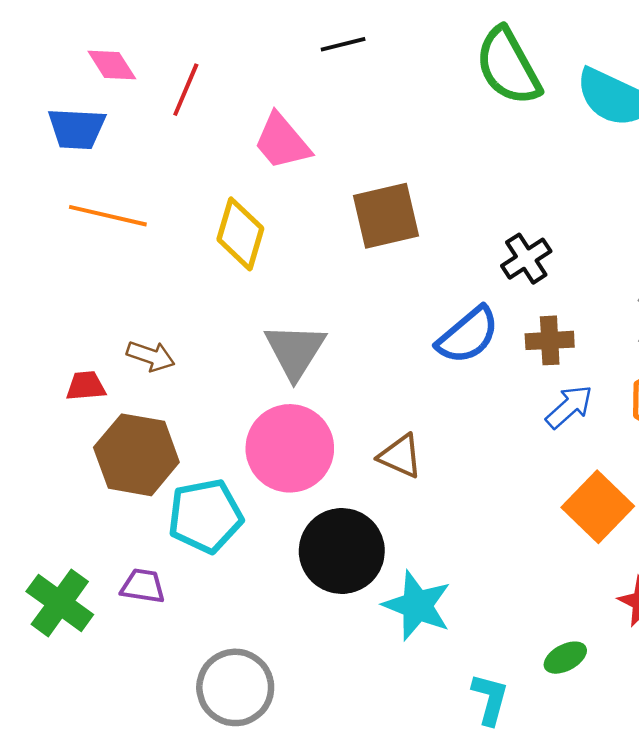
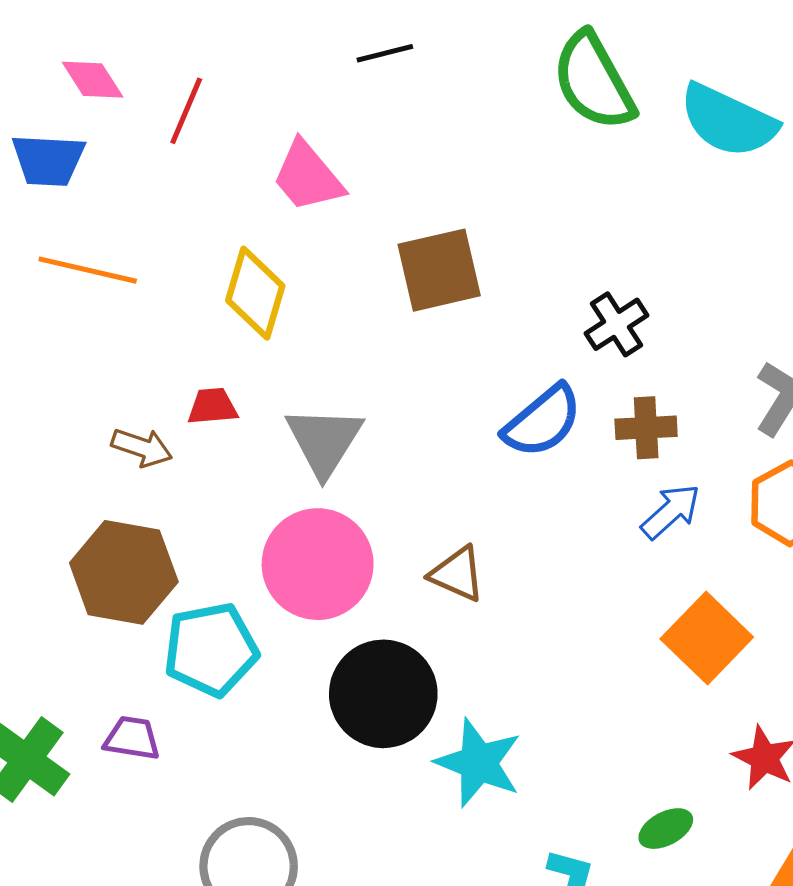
red trapezoid: (86, 386) -> (212, 406), moved

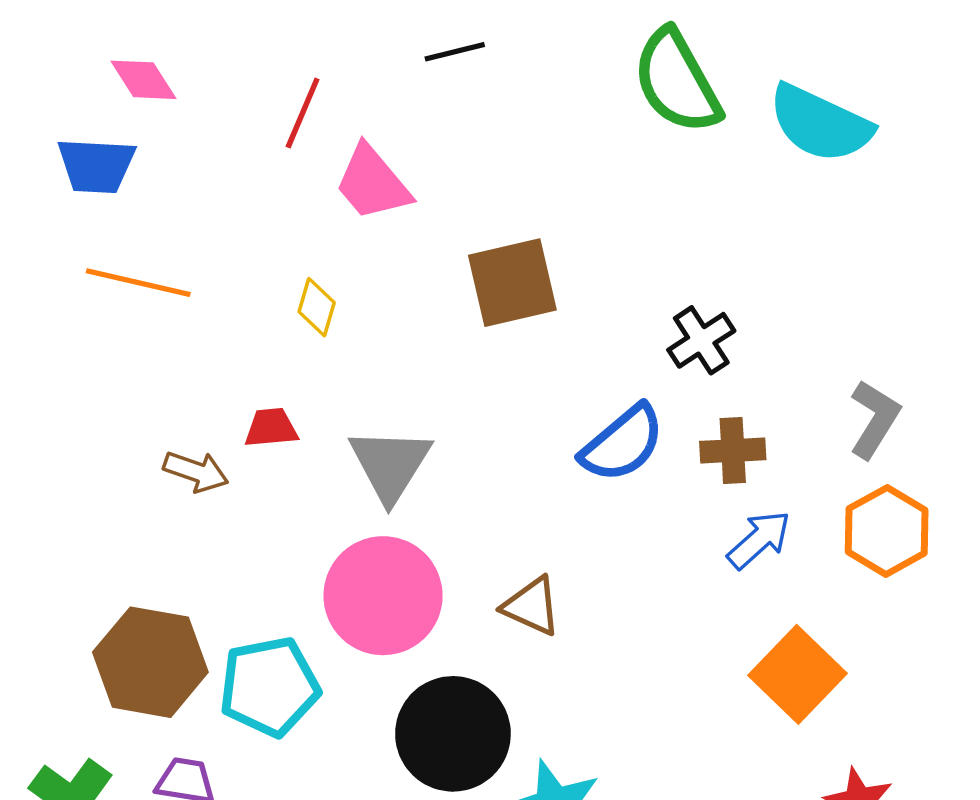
red line: (186, 111) -> (303, 113), moved
yellow diamond: (255, 293) -> (317, 307), size x0.6
brown hexagon: (124, 572) -> (150, 662), moved

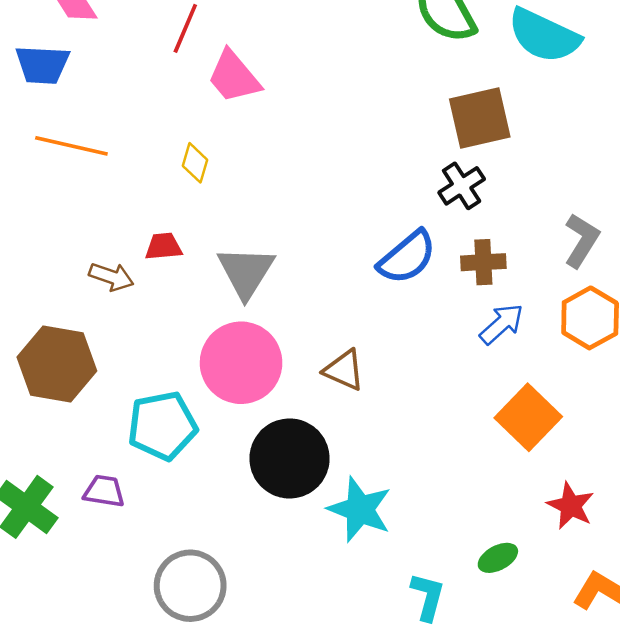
brown square: (512, 283) -> (480, 118), moved
brown hexagon: (150, 662) -> (57, 364), moved

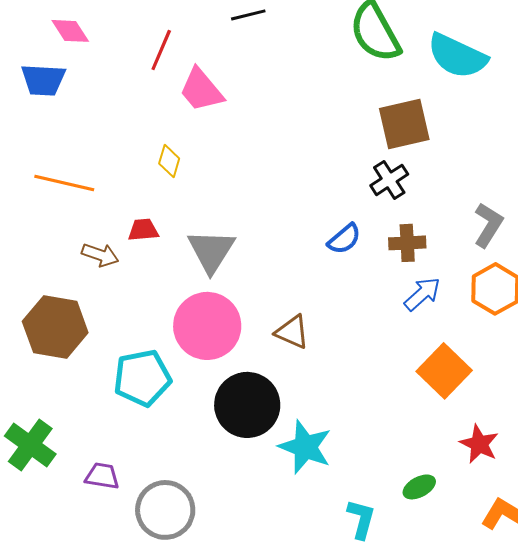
orange line: (71, 146) -> (64, 183), moved
blue semicircle: (407, 257) -> (344, 239), size x0.7
purple trapezoid: (104, 491) -> (102, 476), moved

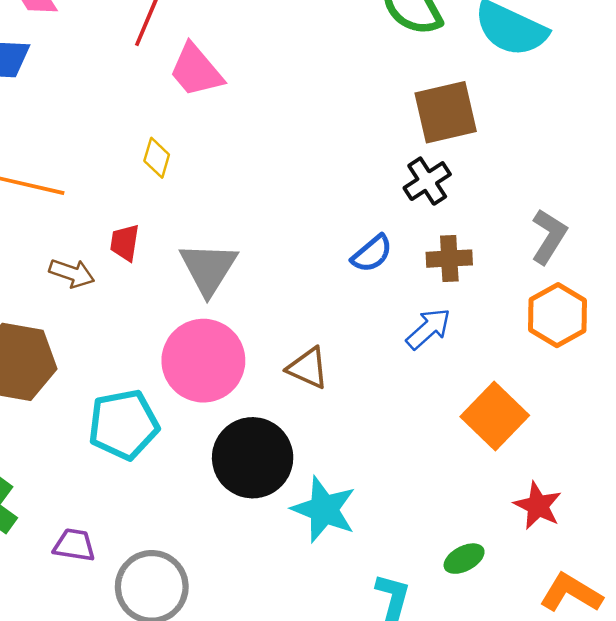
red trapezoid: (143, 230) -> (125, 243), turned -76
blue arrow: (422, 294) -> (428, 329), moved

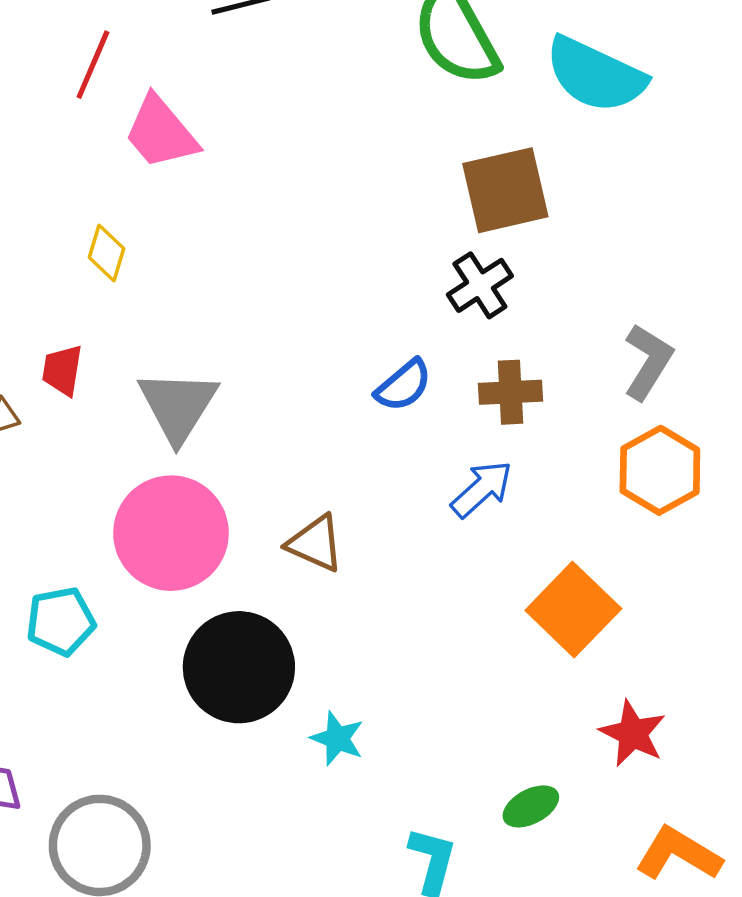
cyan pentagon: (123, 425) -> (61, 621), size x0.7
cyan star: (324, 509) -> (337, 739), size x0.6

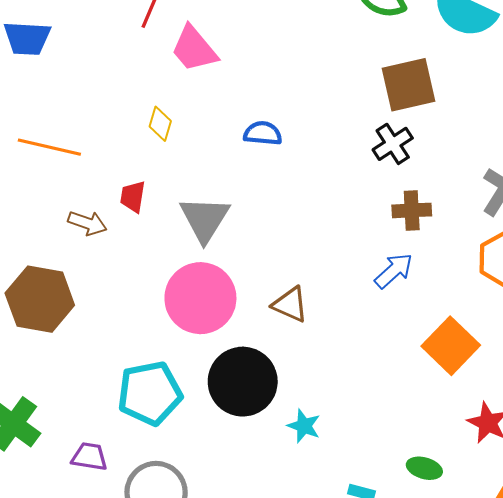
blue semicircle: (404, 385) -> (263, 133), moved, turned -135
cyan pentagon: (61, 621) -> (150, 393), moved, size x1.5
green ellipse: (531, 806) -> (424, 468), turned 44

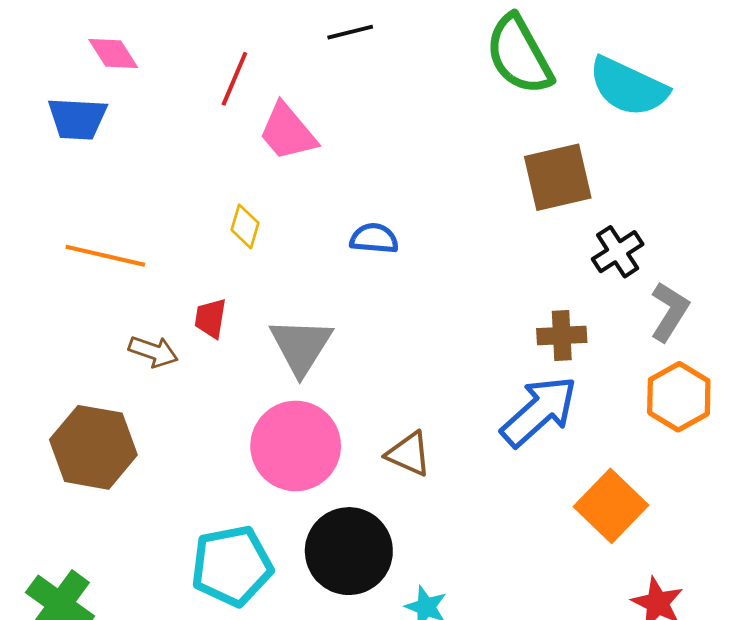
black cross: (393, 144) -> (618, 252), moved
blue arrow: (394, 271) -> (539, 411), size x1.6

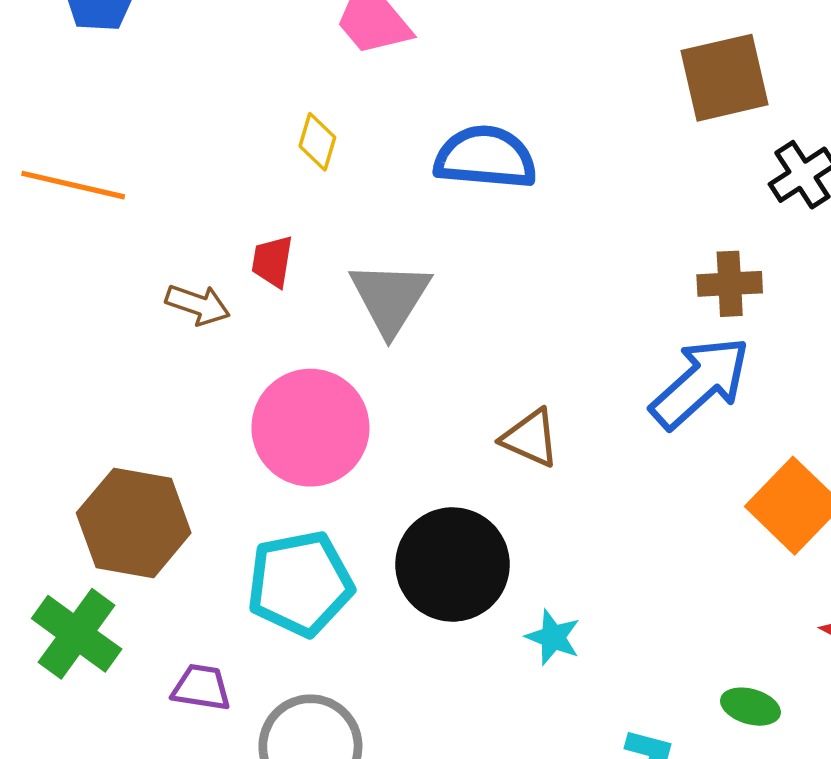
blue semicircle: (374, 238) -> (485, 157), size x1.6
orange line: (105, 256) -> (73, 185), moved
pink circle: (296, 446) -> (310, 428), moved
brown hexagon: (93, 447) -> (134, 523), moved

